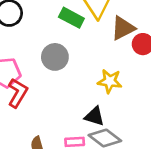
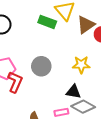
gray circle: (55, 57) -> (41, 66), moved

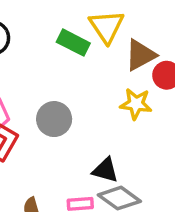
yellow star: (81, 65) -> (136, 104), moved

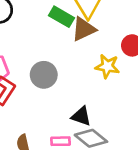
brown triangle: (140, 55) -> (84, 29), moved

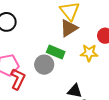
green rectangle: (62, 17) -> (56, 52), moved

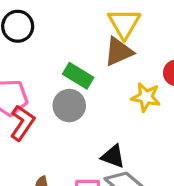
green rectangle: (56, 52) -> (78, 76), moved

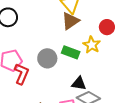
green rectangle: (78, 76) -> (71, 52), moved
yellow star: (146, 97) -> (92, 45), turned 30

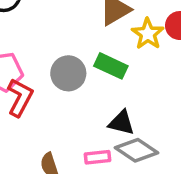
yellow star: (92, 45) -> (148, 34), moved

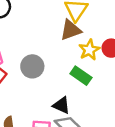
green rectangle: (111, 66) -> (81, 76), moved

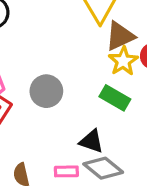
brown triangle: (71, 30) -> (120, 36), moved

